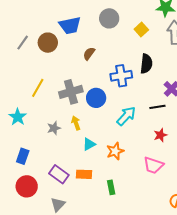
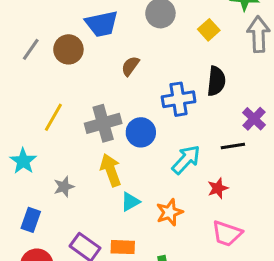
yellow arrow: (76, 123) -> (111, 170), size x1.5
gray star: (54, 128) -> (64, 187), moved
red star: (160, 135) -> (218, 188), moved

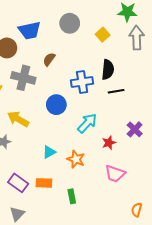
purple cross: (254, 119) -> (135, 129), moved
gray cross: (103, 123) -> (23, 78), moved, turned 30
black line: (233, 146) -> (116, 91), moved
yellow arrow: (111, 170) -> (18, 119), moved, turned -40
orange star: (170, 212) -> (76, 159), turned -30

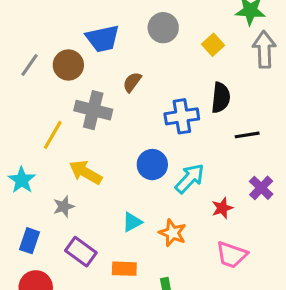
black line: (116, 91) -> (247, 135), moved
blue circle: (56, 105) -> (152, 165), moved
purple rectangle: (18, 183) -> (81, 252), moved

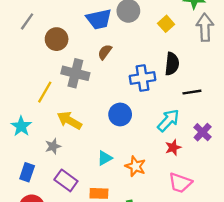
blue trapezoid: (103, 39) -> (99, 19), moved
gray line: (29, 65) -> (27, 21), moved
cyan arrow: (190, 179) -> (168, 120), moved

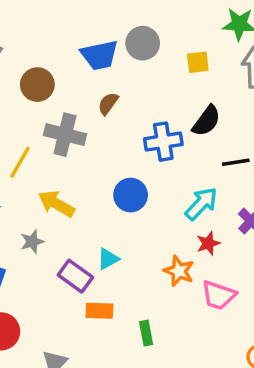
yellow square: (166, 24) -> (198, 62), turned 35
black semicircle: (172, 64) -> (206, 121), turned 30
orange star: (135, 166) -> (179, 271), moved
purple rectangle: (66, 180) -> (75, 276), moved

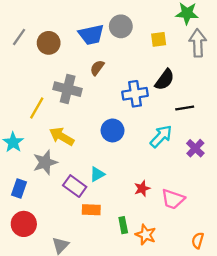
brown circle: (37, 85) -> (49, 43), moved
gray star: (32, 242) -> (45, 162), size x1.5
red star: (208, 243) -> (142, 188), moved
orange star: (179, 271) -> (146, 235), moved

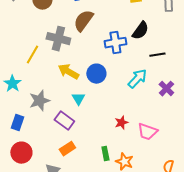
brown semicircle: (97, 68) -> (83, 21), size x1.6
yellow arrow: (62, 136) -> (68, 72), moved
cyan triangle: (97, 174) -> (78, 99), moved, turned -32
orange rectangle: (91, 210) -> (67, 149), moved, turned -35

